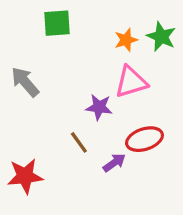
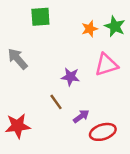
pink triangle: (131, 82) -> (106, 65), moved
red ellipse: (144, 139) -> (103, 132), moved

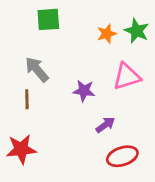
gray arrow: (18, 59) -> (37, 69), moved
brown line: (56, 102) -> (27, 99), moved, turned 35
purple arrow: (81, 116) -> (105, 125), moved

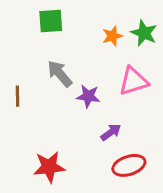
gray arrow: (37, 69) -> (60, 74), moved
brown line: (27, 99) -> (18, 96), moved
red star: (21, 149) -> (49, 167), moved

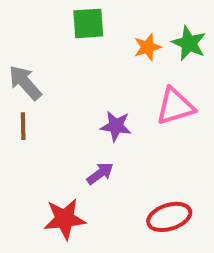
green square: (51, 21) -> (88, 23), moved
gray arrow: (60, 74) -> (25, 83), moved
purple arrow: (111, 132) -> (100, 173), moved

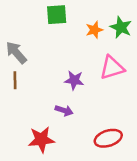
purple arrow: (100, 173) -> (64, 111), turned 54

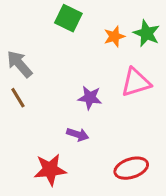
green square: (57, 15) -> (68, 18), turned 30
brown line: (15, 80) -> (18, 98), turned -30

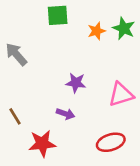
green square: (68, 18) -> (58, 15), turned -30
pink triangle: (136, 82) -> (121, 94), moved
brown line: (18, 98) -> (15, 116), moved

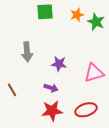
orange star: (97, 31) -> (77, 15), moved
gray arrow: (16, 54) -> (27, 52), moved, turned -144
red star: (42, 144) -> (52, 111), moved

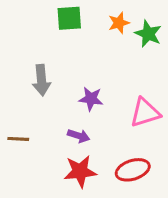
brown line: (12, 90) -> (18, 139), turned -56

